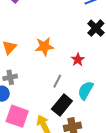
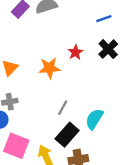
red star: (78, 60) -> (75, 52), moved

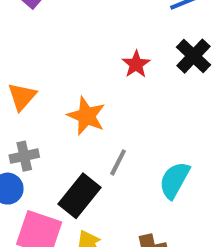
orange star: (49, 68) -> (86, 116), moved, turned 30
black rectangle: (67, 135) -> (79, 196), moved

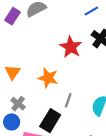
red star: (136, 64) -> (71, 47), size x1.5
gray cross: (24, 156) -> (18, 104), turned -32

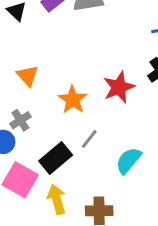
red star: (71, 47) -> (119, 87), moved
orange triangle: (13, 72) -> (28, 76), turned -35

